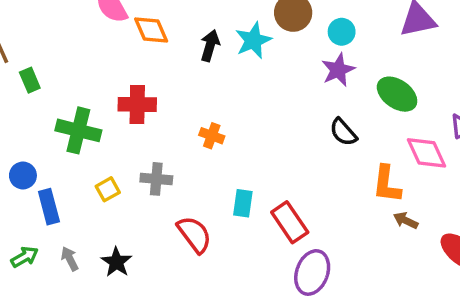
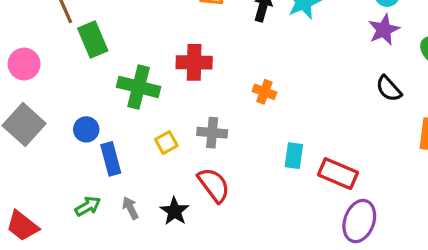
green rectangle: (30, 80) -> (93, 39), size x1.5
red rectangle: (290, 222) -> (338, 174), turned -33
red semicircle: (194, 234) -> (214, 185), moved

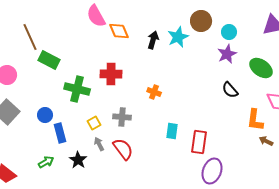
green rectangle: (93, 39) -> (49, 60), turned -40
red rectangle: (338, 174) -> (199, 142), turned 75
gray arrow: (130, 208) -> (99, 144), moved
black star: (175, 211) -> (78, 160), moved

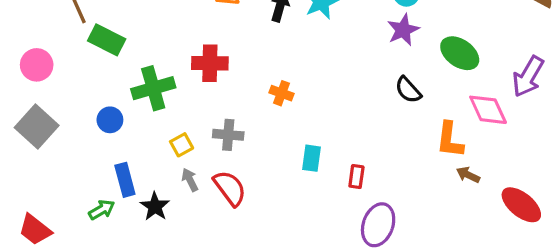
green cross: (77, 89) -> (153, 88), turned -30
blue circle: (45, 115) -> (110, 120), moved
blue rectangle: (60, 133) -> (125, 180), moved
red rectangle: (199, 142) -> (356, 176), size x0.6

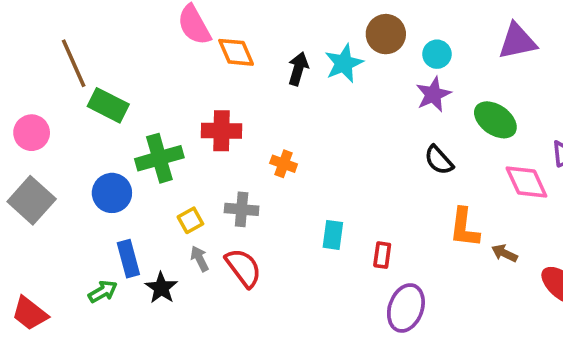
orange cross: (281, 93) -> (284, 164), moved
blue circle: (110, 120) -> (112, 193), size x1.4
orange L-shape: (450, 140) -> (464, 228), moved

